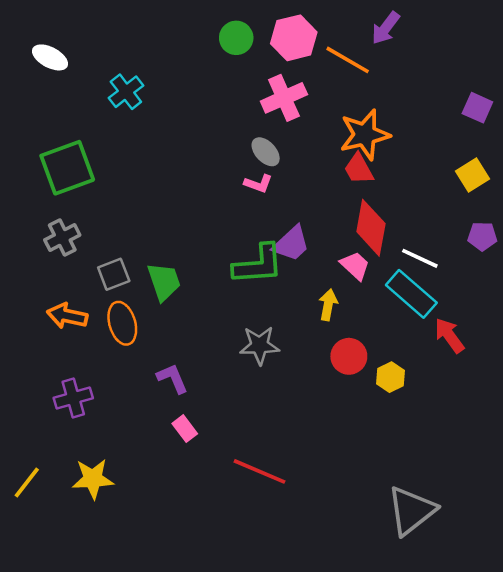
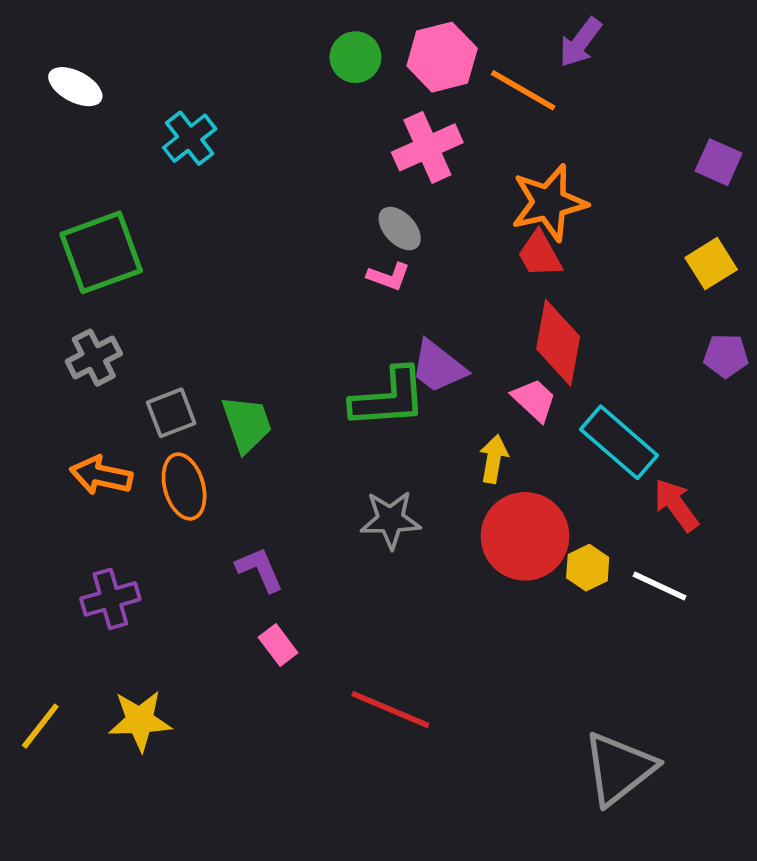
purple trapezoid: (291, 244) -> (438, 367), turned 81
white line: (420, 258) -> (660, 586), moved
red circle: (349, 356) -> (525, 536), size x1.6

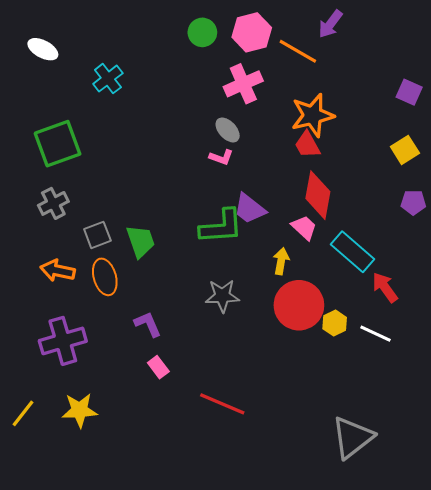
purple cross: (110, 599) -> (63, 341), size x1.4

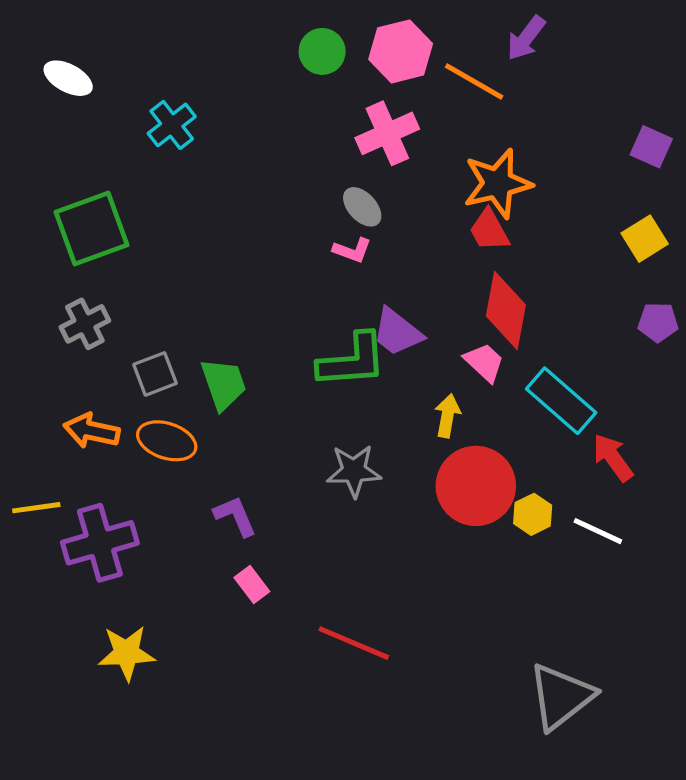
orange ellipse: (105, 277) -> (167, 441), turned -56
yellow line: (23, 413) -> (36, 508), moved, turned 44

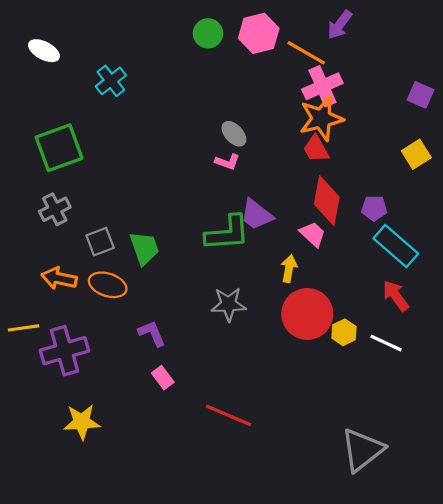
pink cross: (387, 133) -> (322, 86), moved
purple pentagon: (658, 322) -> (374, 208), moved
cyan rectangle: (561, 401) -> (396, 246), moved

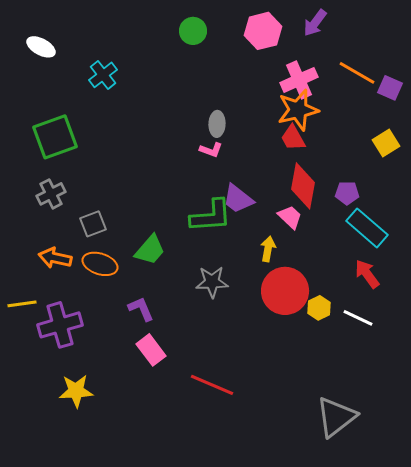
pink hexagon: (259, 33) -> (263, 31), moved
orange line: (306, 53) -> (357, 73), moved
gray ellipse: (234, 134) -> (217, 124), turned 45
green trapezoid: (144, 248) -> (150, 250), moved, turned 60
pink rectangle: (163, 378) -> (151, 350), size x1.4

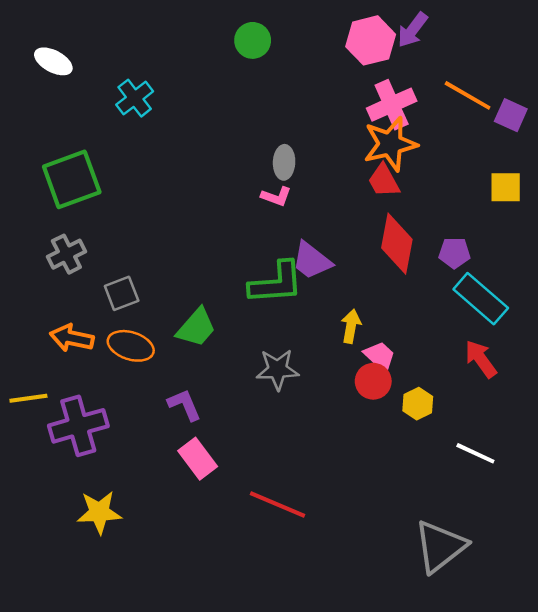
pink hexagon: (263, 31) -> (371, 40), moved
yellow square: (386, 143) -> (506, 187), turned 32
pink trapezoid: (290, 217) -> (380, 356), moved
red circle: (285, 291) -> (373, 381), size x0.6
white line: (358, 318) -> (475, 453), moved

